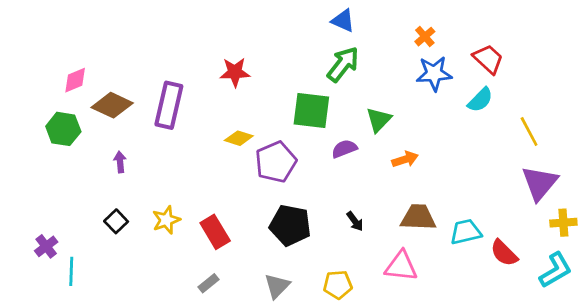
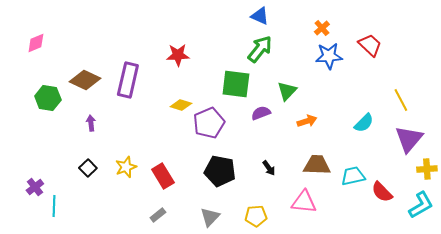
pink diamond: (75, 80) -> (36, 43), moved
cyan semicircle: (480, 100) -> (364, 123), moved

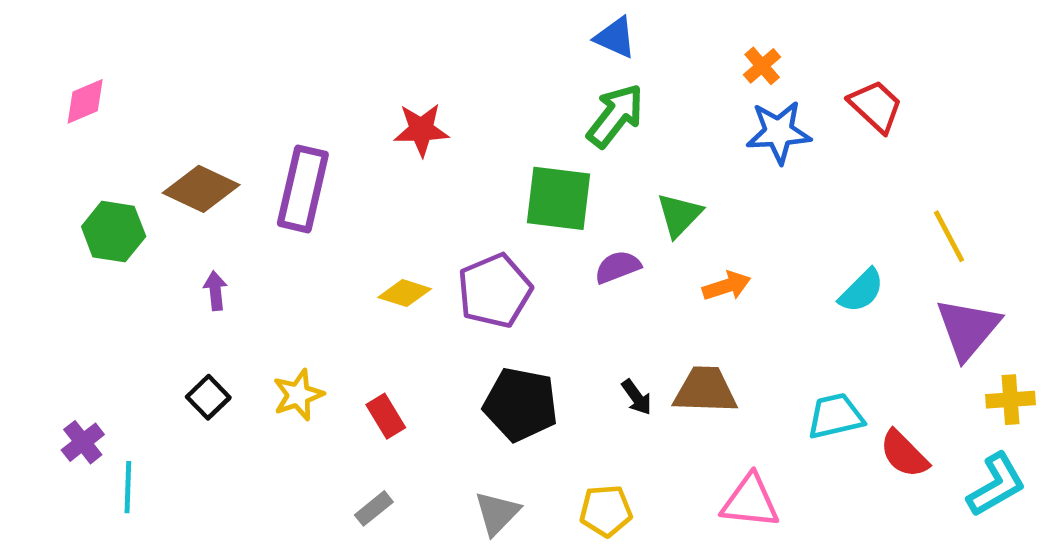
yellow diamond: (181, 105) -> (405, 293), moved
brown trapezoid: (317, 165) -> (705, 390), moved
red rectangle: (163, 176) -> (386, 416), size x0.7
pink triangle: (304, 202) -> (750, 501), moved

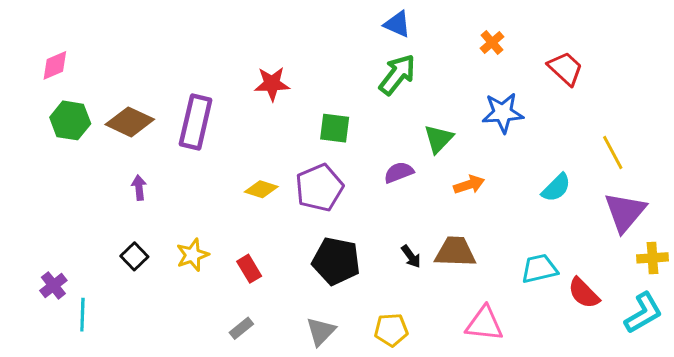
blue star: (779, 132) -> (503, 113), moved
green square: (559, 198) -> (335, 128), moved, size x0.7
green hexagon: (114, 232) -> (70, 120), moved

